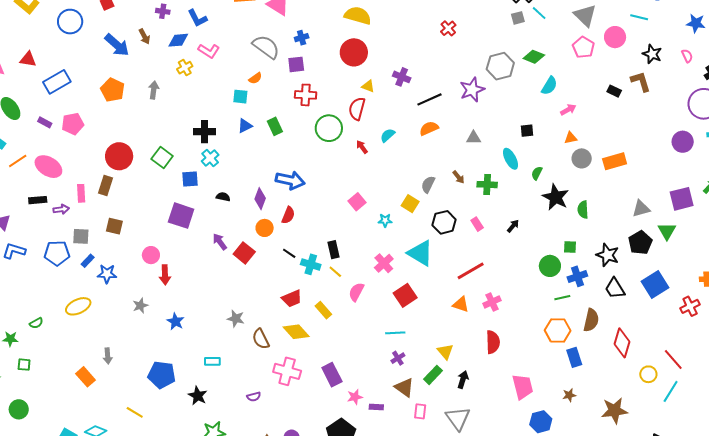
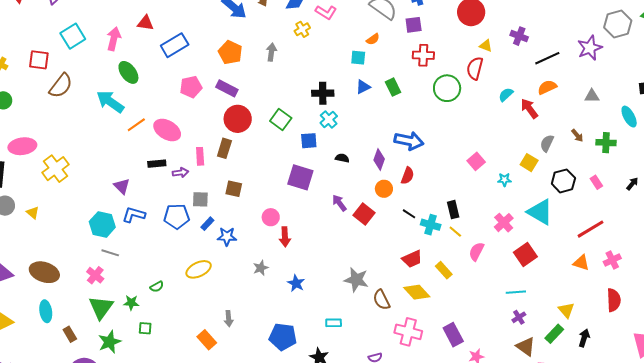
purple rectangle: (45, 122) -> (227, 88), moved, size x1.5
red arrow: (362, 147) -> (529, 109), moved, size x1.5
gray star: (236, 319) -> (356, 280), size x1.4

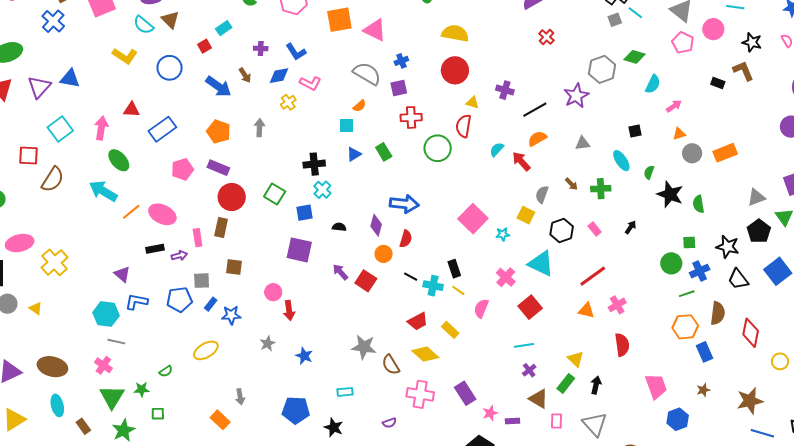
pink square: (476, 161) -> (473, 219), size x1.6

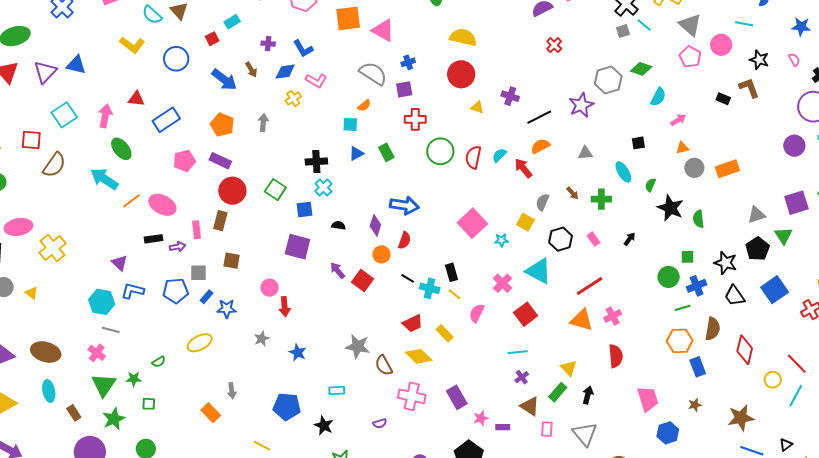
red semicircle: (464, 126) -> (473, 157), moved
orange triangle: (586, 310) -> (582, 320), size x1.4

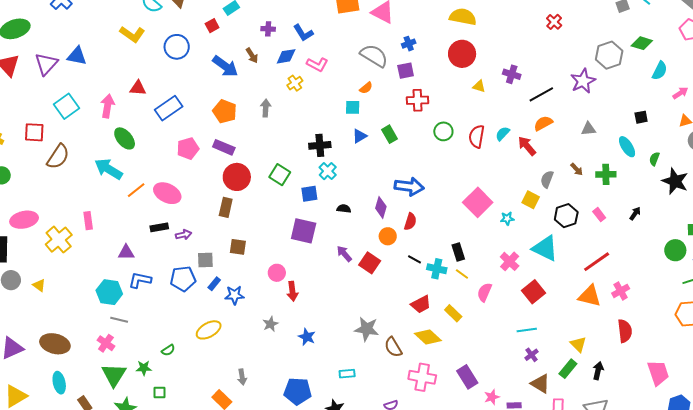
green circle: (440, 151) -> (443, 131), size x0.7
pink rectangle: (196, 230) -> (88, 221), moved
purple triangle: (120, 263) -> (126, 252), turned -42

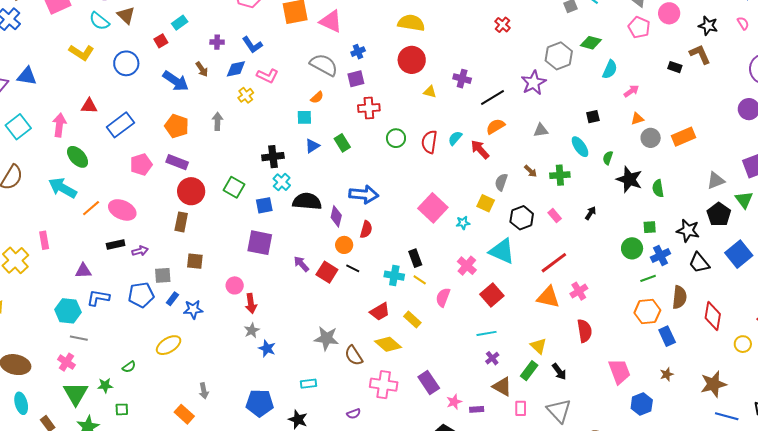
black semicircle: (344, 209) -> (307, 201), moved, size x2.0
black line: (414, 259) -> (353, 268), moved
gray star: (270, 324) -> (252, 330), moved
black arrow: (598, 371) -> (559, 372), turned 132

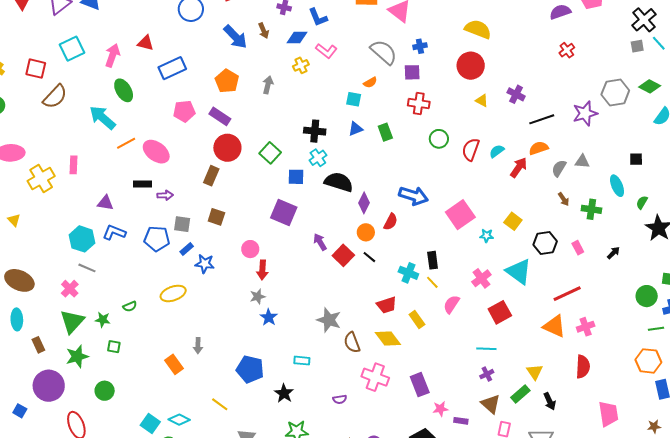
red arrow: (480, 149) -> (519, 167), turned 65
gray semicircle: (501, 182) -> (559, 168), moved
blue arrow: (364, 194) -> (414, 196), moved

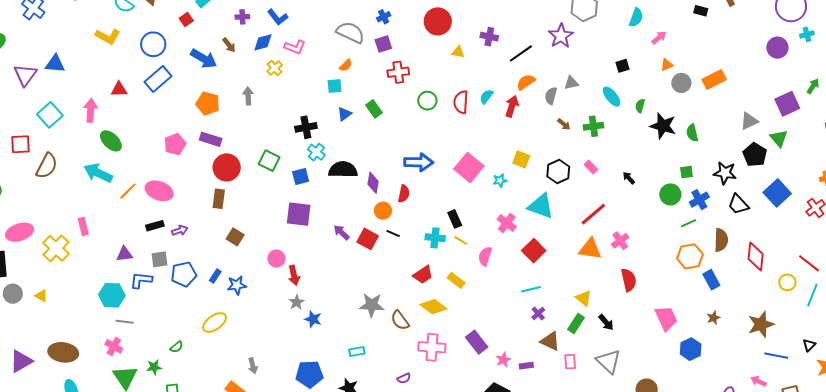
blue rectangle: (172, 68) -> (158, 79), moved
brown square: (216, 217) -> (235, 237), turned 30
gray square: (182, 224) -> (159, 259), moved
black arrow: (613, 253) -> (629, 178), moved, turned -72

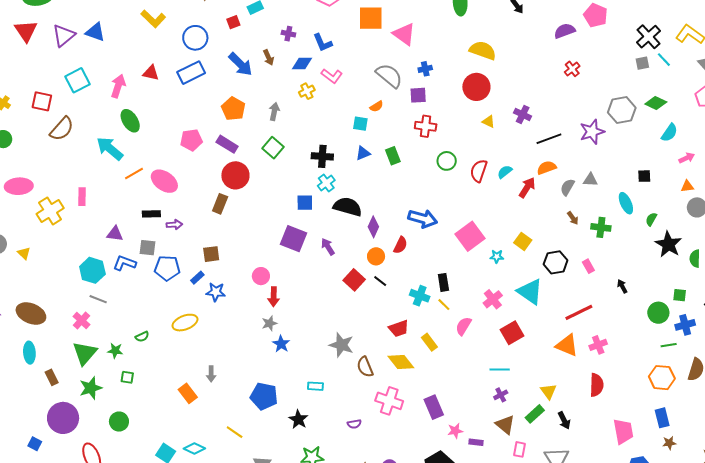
green square: (269, 161) -> (273, 148), moved
purple arrow: (342, 232) -> (328, 247), moved
brown square: (235, 237) -> (211, 254), moved, turned 36
blue rectangle: (711, 280) -> (662, 418), moved

